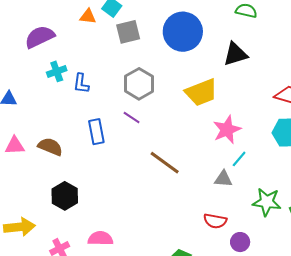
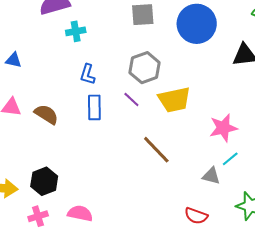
cyan cross: (57, 71) -> (76, 31), moved
blue L-shape: (81, 84) -> (88, 74), moved
yellow trapezoid: (201, 92) -> (174, 100), moved
black hexagon: (65, 196) -> (44, 181), moved

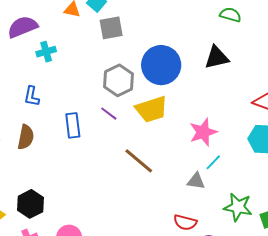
blue circle: (197, 24) -> (161, 65), moved
blue L-shape: (88, 74) -> (32, 96), moved
brown semicircle: (46, 114) -> (26, 137), turned 75

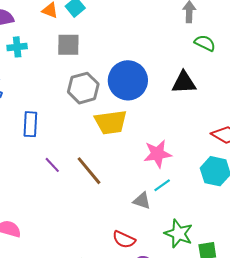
gray square: (111, 28) -> (68, 45), moved
purple line: (109, 114) -> (52, 165), moved

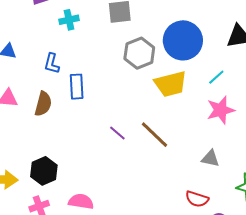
blue rectangle: (30, 124) -> (77, 87), moved
cyan line: (162, 185) -> (216, 77), moved

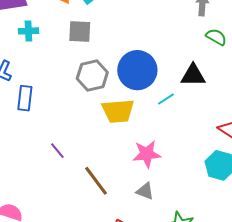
cyan line: (216, 77) -> (166, 99), moved
pink star: (221, 110) -> (147, 154), moved
brown line: (154, 135) -> (96, 181), moved

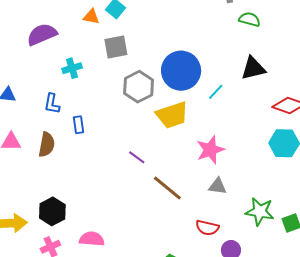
cyan cross: (28, 31) -> (72, 68), moved
black triangle: (193, 75) -> (253, 68), moved
blue rectangle: (25, 98) -> (79, 125), size x0.7
purple line: (57, 151) -> (137, 157), moved

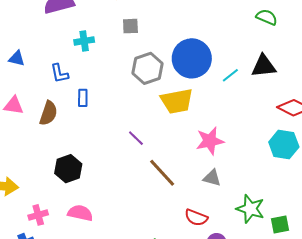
gray square: (116, 47) -> (130, 26), size x0.7
cyan line: (216, 92) -> (230, 75), moved
blue L-shape: (52, 104) -> (59, 73), turned -30
black hexagon: (52, 211) -> (68, 169), moved

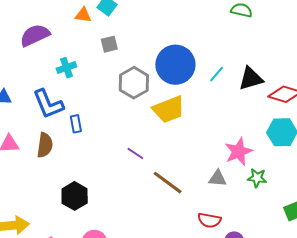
black triangle: (264, 66) -> (251, 79), moved
blue L-shape: (59, 73) -> (48, 104), size x1.6
pink star: (210, 141) -> (239, 152), moved
green star: (250, 209) -> (257, 178), moved, size x0.7

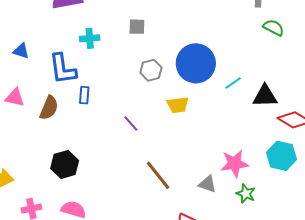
gray hexagon: (134, 83) -> (151, 70), size x0.7
yellow trapezoid: (169, 109) -> (178, 105), size x0.7
purple line: (135, 153) -> (131, 124), moved

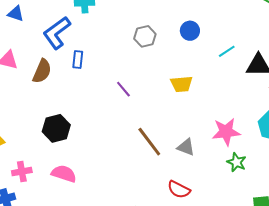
blue circle: (196, 63) -> (190, 31), size x0.5
blue L-shape: (63, 69) -> (57, 33), turned 60
yellow trapezoid: (178, 105) -> (181, 84), moved
gray triangle: (207, 184) -> (186, 147), moved

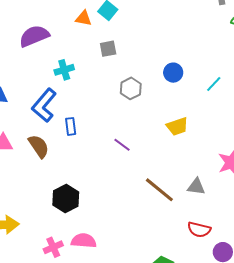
brown semicircle: (42, 71) -> (39, 146), turned -45
pink cross: (22, 172) -> (53, 247), moved

